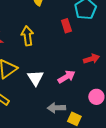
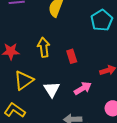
red rectangle: (66, 26) -> (72, 56), moved

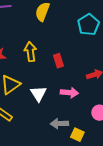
pink arrow: (83, 88) -> (69, 93), turned 36

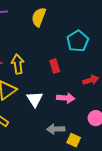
cyan pentagon: (88, 25) -> (78, 41), moved
yellow arrow: (30, 52) -> (18, 64), moved

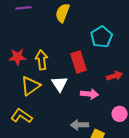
red rectangle: (55, 66) -> (79, 62), size x1.5
white triangle: (35, 99) -> (60, 84), moved

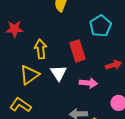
red star: (18, 57) -> (14, 29), moved

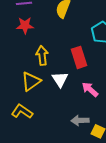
red star: (14, 29) -> (25, 25), moved
pink arrow: (88, 83) -> (90, 89), turned -144

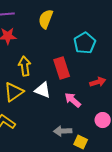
white triangle: (60, 79) -> (43, 90), turned -36

